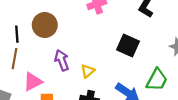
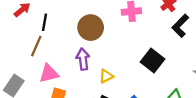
brown circle: (45, 25) -> (91, 28), moved

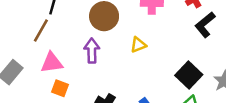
black square: (153, 60) -> (189, 75), moved
yellow triangle: (106, 76) -> (138, 45), moved

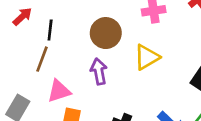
yellow triangle: (138, 45) -> (147, 57), size x1.5

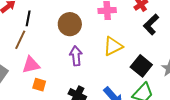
yellow triangle: (147, 57) -> (113, 46), moved
purple arrow: (99, 71) -> (76, 56), moved

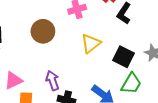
purple arrow: (76, 56) -> (52, 80), moved

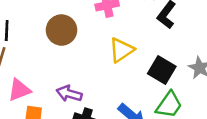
purple arrow: (52, 80) -> (69, 94), turned -60

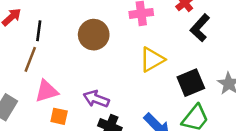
black square: (162, 70) -> (191, 83), turned 32

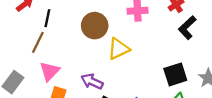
yellow triangle: (152, 60) -> (118, 49), moved
pink triangle: (47, 91) -> (50, 71), turned -35

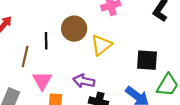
black line: (47, 18) -> (46, 41), moved
black square: (175, 74) -> (147, 60), moved, turned 35

